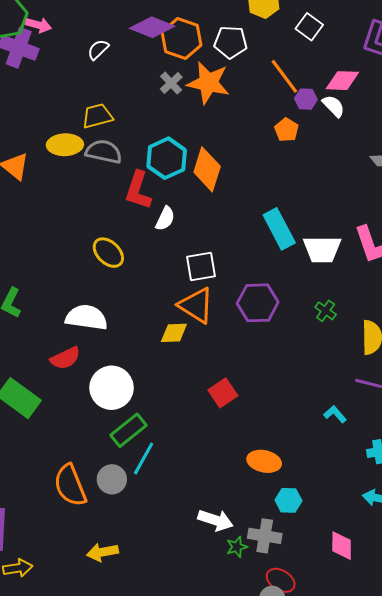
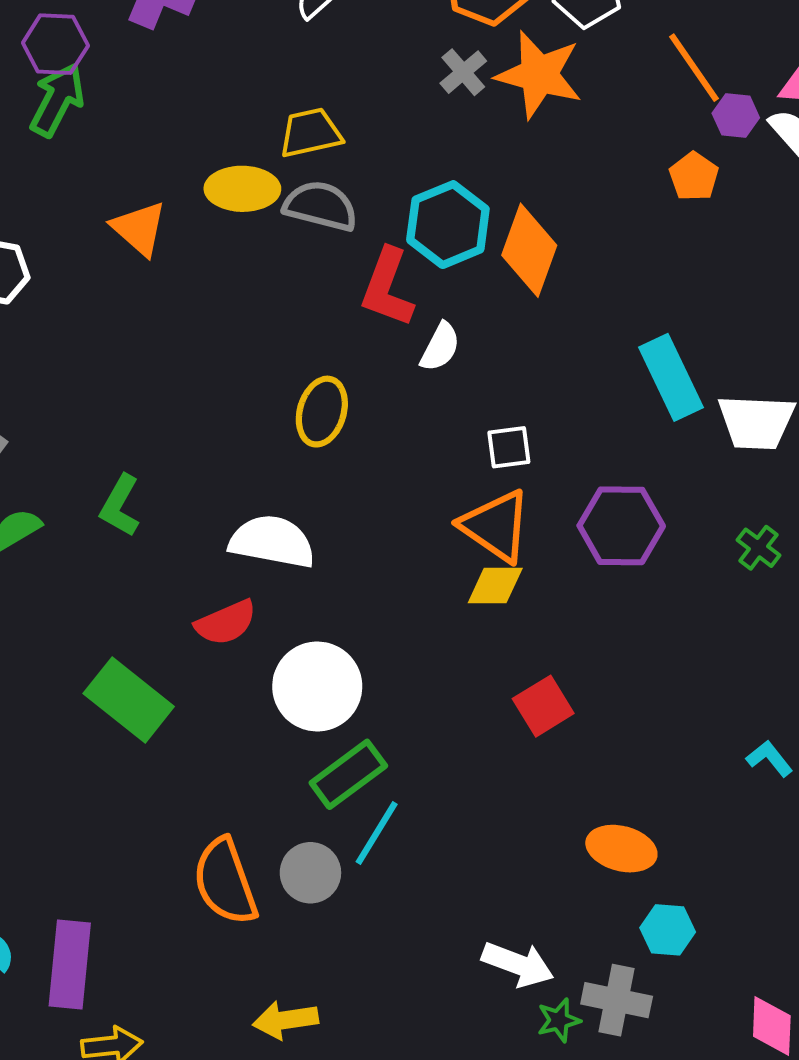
yellow ellipse: (108, 253) -> (322, 412), turned 60
white square: (201, 266) -> (509, 447), size x0.7
yellow diamond: (174, 333) -> (495, 586), moved

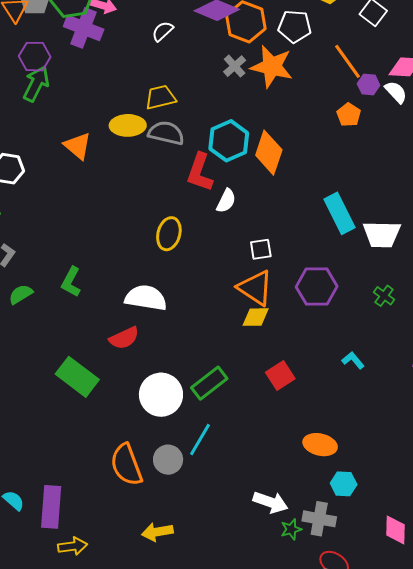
white circle: (317, 686) -> (161, 395), moved
cyan L-shape: (769, 759) -> (353, 360), moved
green rectangle: (348, 774) -> (209, 383), moved

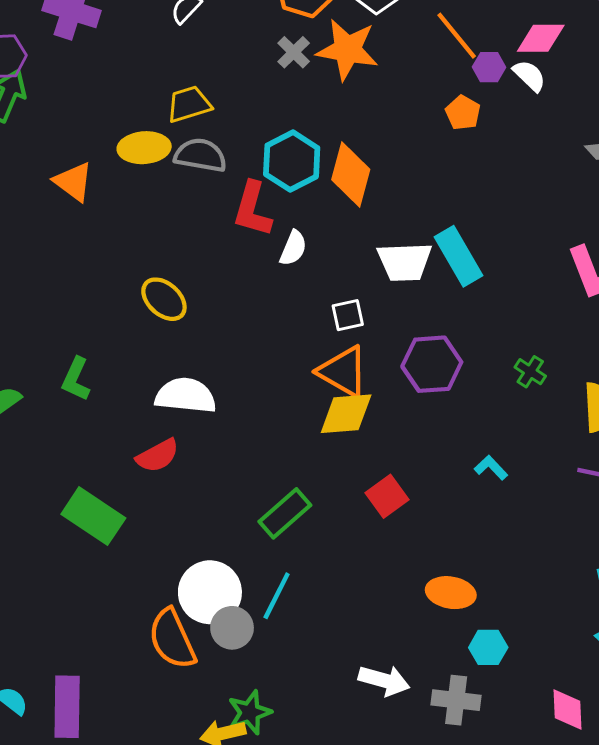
yellow ellipse: (169, 234) -> (164, 299), moved, turned -60
white trapezoid: (382, 234) -> (405, 262), moved
yellow diamond: (256, 317) -> (346, 414), size x1.4
white circle: (161, 395) -> (210, 592), moved
green star: (291, 529) -> (250, 712), moved, size x1.4

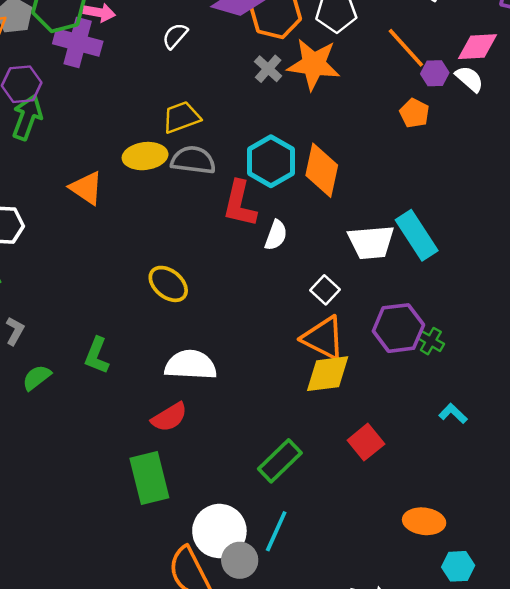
white square: (348, 315) -> (325, 290), turned -32
green cross: (530, 372) -> (431, 341), moved
green rectangle: (93, 516) -> (149, 478), moved, turned 45

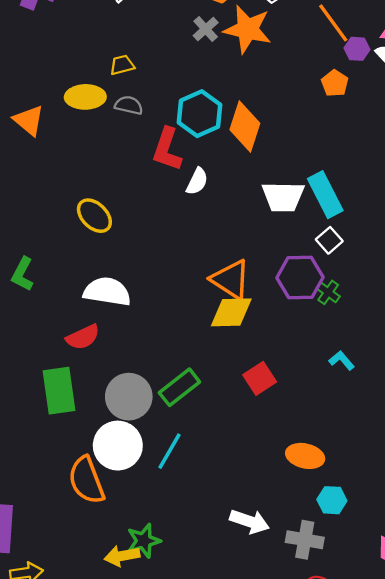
yellow trapezoid: (181, 117) -> (122, 65), size x0.7
gray semicircle: (193, 160) -> (129, 105), size x0.7
white square: (325, 290) -> (329, 240), moved
gray circle: (240, 560) -> (129, 397), moved, size x1.4

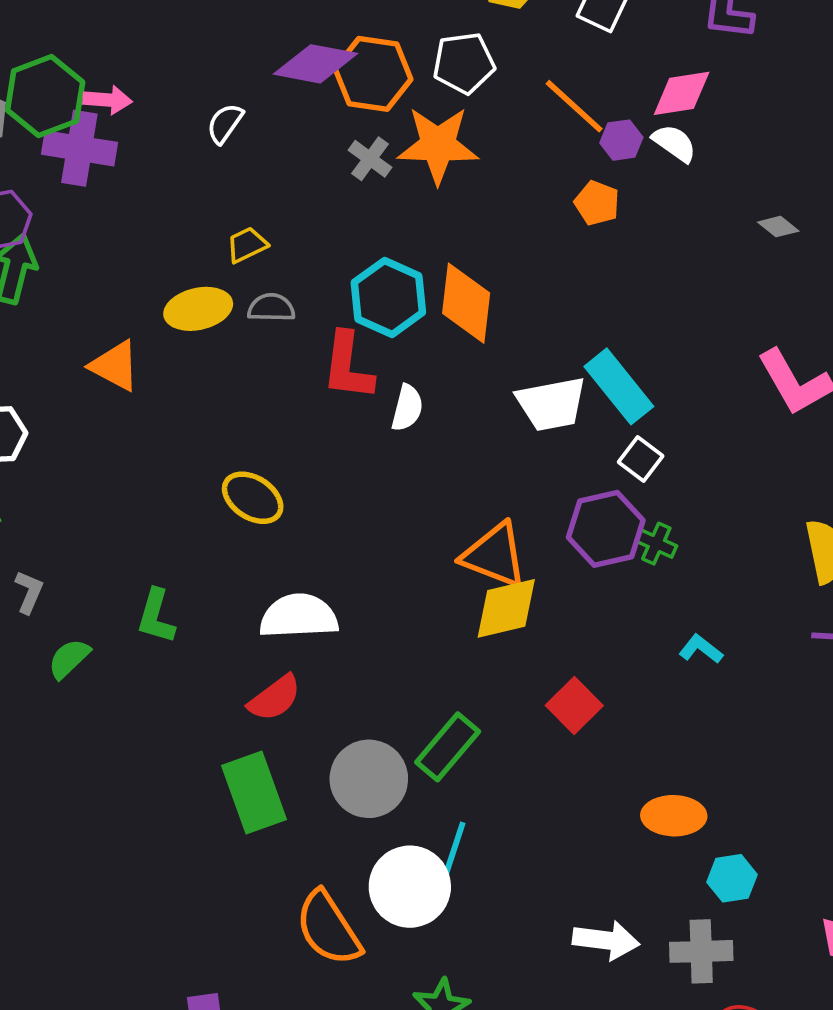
white circle: (118, 446) -> (410, 887), moved

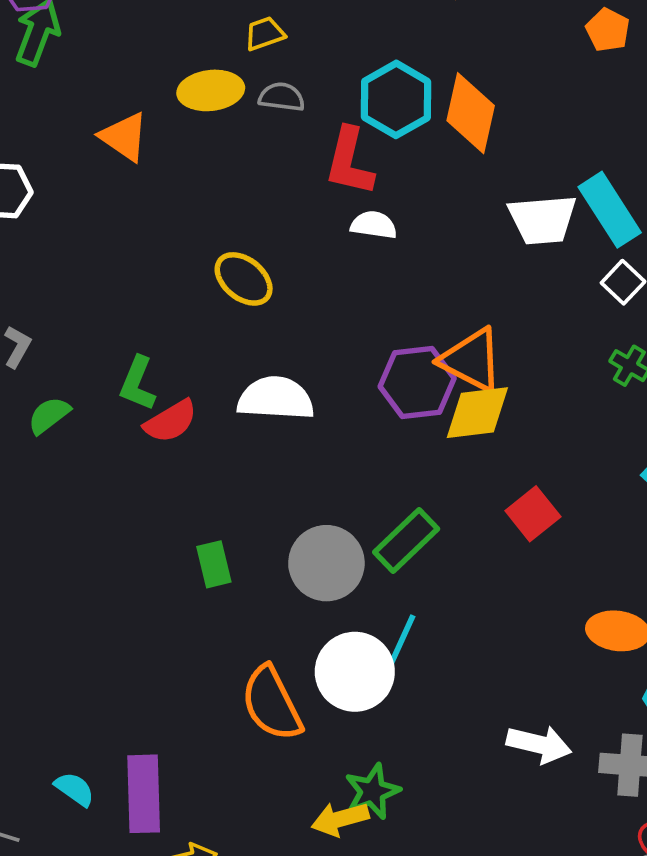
white semicircle: (407, 408) -> (374, 225), moved, turned -102
purple hexagon: (606, 529) -> (417, 382), moved
red semicircle: (275, 698) -> (171, 421), moved
green rectangle: (254, 793) -> (214, 564), size x0.6

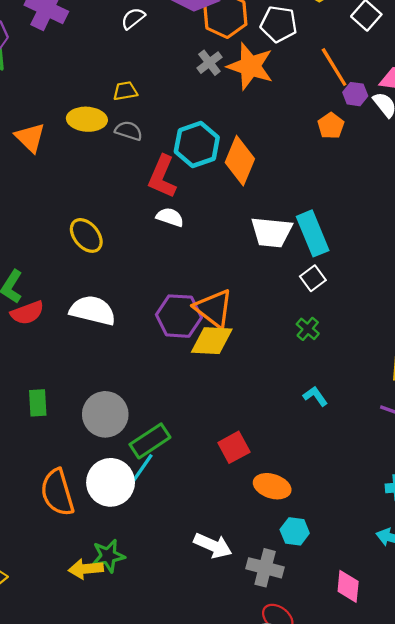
red square: (533, 514) -> (234, 447), moved
green rectangle: (406, 541) -> (150, 441), moved

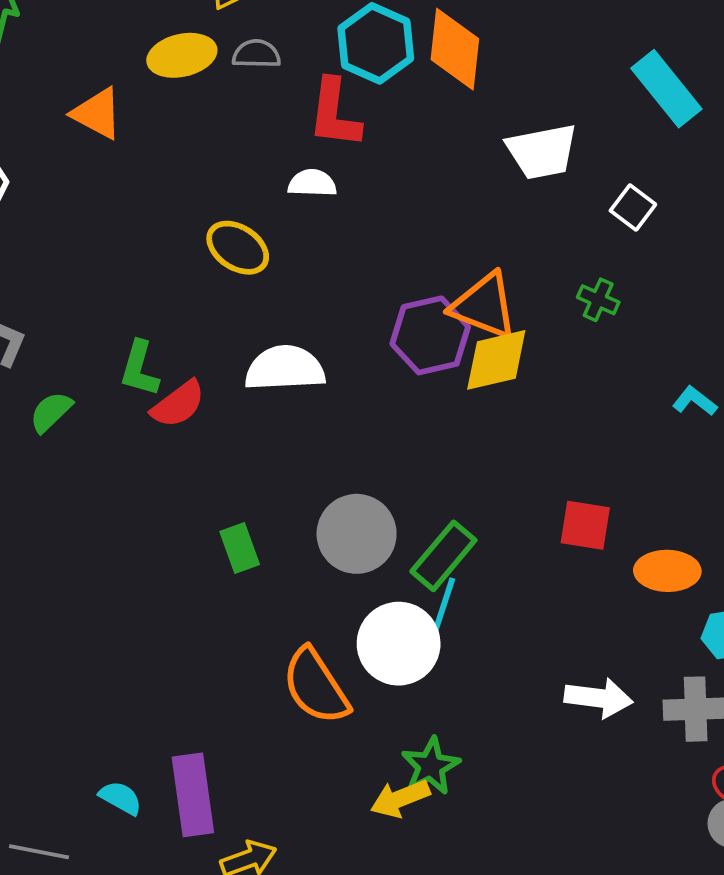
white semicircle: (170, 217) -> (312, 183), moved
cyan rectangle: (313, 233) -> (666, 89), moved
green cross: (308, 329) -> (598, 300), moved
red square: (234, 447) -> (585, 525), turned -36

